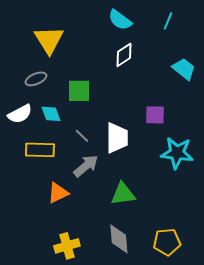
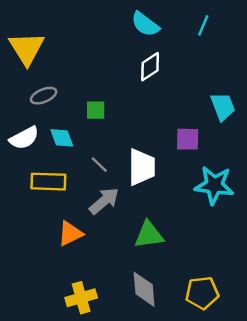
yellow triangle: (49, 40) -> (27, 48), moved
cyan trapezoid: (184, 69) -> (223, 107), moved, turned 30
green square: (79, 91) -> (96, 110), size x0.7

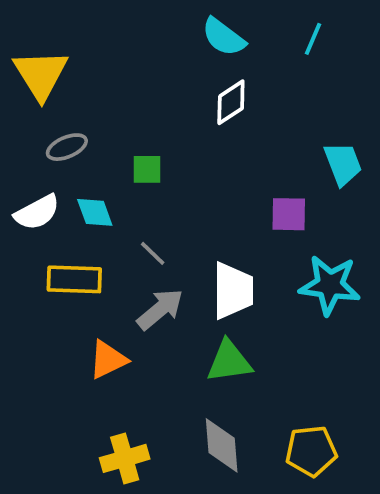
white trapezoid: (142, 167) -> (233, 291), moved

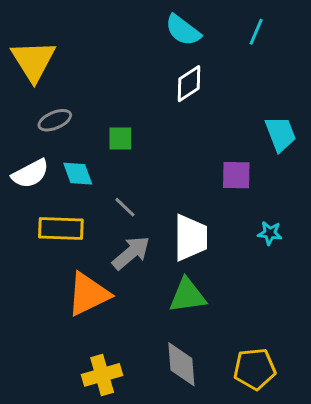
cyan star: (330, 285) -> (270, 233), size x0.5
orange triangle: (108, 360) -> (88, 294), size x1.4

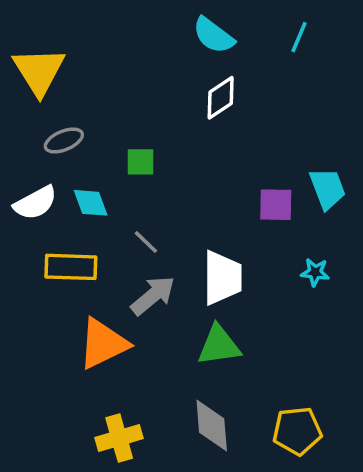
cyan trapezoid: (281, 134) -> (328, 189), moved

